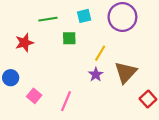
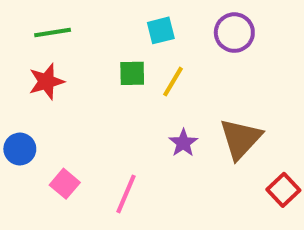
purple circle: (122, 17) -> (234, 33), size x0.7
green line: (48, 19) -> (53, 33), moved
yellow line: (100, 53) -> (173, 82), moved

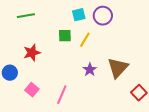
purple circle: (234, 33) -> (103, 16), moved
red star: (46, 82) -> (32, 53), moved

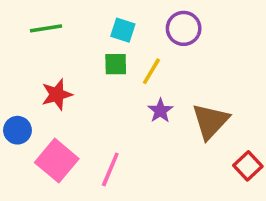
cyan square: (79, 15) -> (123, 30), moved, turned 32
purple star: (90, 70) -> (160, 111), moved
pink square: (32, 90) -> (57, 161), size x1.6

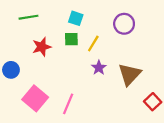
purple circle: (184, 28) -> (124, 24), moved
red star: (57, 94) -> (42, 47), moved
blue circle: (17, 130) -> (11, 70), moved

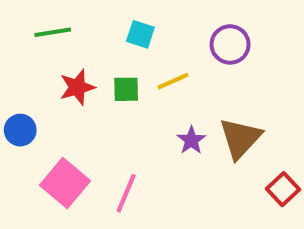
green square: (71, 39) -> (126, 89), moved
yellow line: (93, 44) -> (173, 81), turned 35
purple star: (99, 68) -> (191, 140), moved

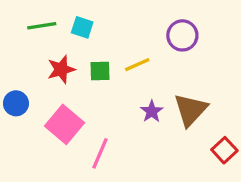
cyan square: (140, 34) -> (82, 27), moved
pink square: (65, 183) -> (64, 124), moved

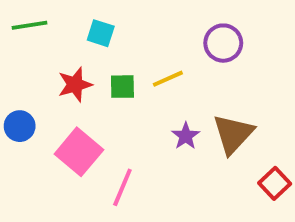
green line: (42, 26) -> (29, 25), moved

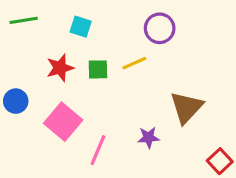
purple circle: (223, 43) -> (160, 28), moved
purple star: (186, 136) -> (149, 137), moved, turned 30
red square: (275, 183) -> (220, 161), moved

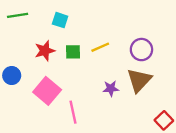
purple circle: (160, 28) -> (141, 50), moved
purple star: (149, 137) -> (111, 88), moved
pink line: (98, 150) -> (73, 112), turned -35

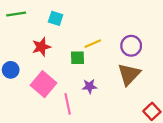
green square: (73, 52) -> (77, 58), moved
purple star: (111, 88) -> (90, 86), moved

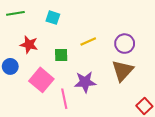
red star: (41, 47) -> (29, 45), moved, turned 30
green square: (77, 58) -> (61, 55), moved
purple star: (90, 86) -> (85, 82), size x1.5

